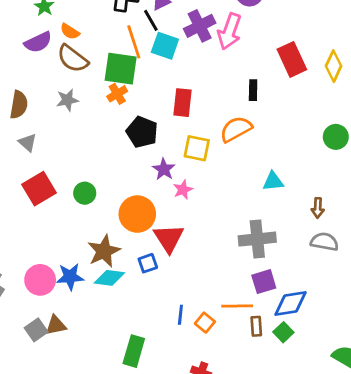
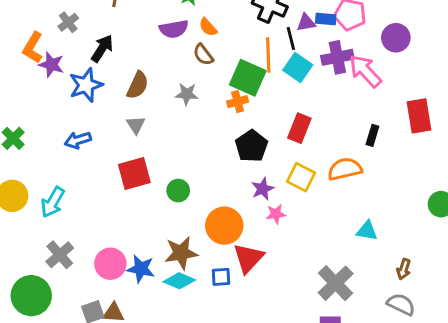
pink arrow: (229, 31) -> (365, 71), turned 102
brown semicircle: (73, 59) -> (203, 55), size x0.7
gray cross: (257, 239) -> (336, 283), turned 36

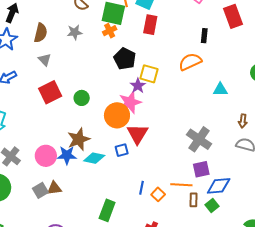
red rectangle: (299, 128) -> (150, 25), moved
yellow square: (301, 177) -> (149, 74), moved
pink star: (276, 214) -> (130, 102), moved, size x1.6
cyan triangle: (367, 231) -> (220, 90), moved
brown star: (181, 253) -> (79, 139), moved

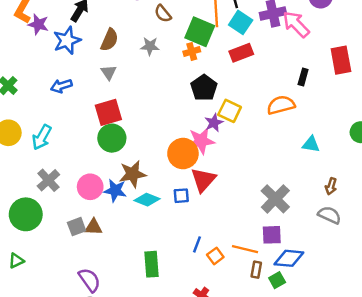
red rectangle: (150, 25) -> (241, 53), turned 48
green circle: (82, 98) -> (112, 138), moved, size x1.5
green rectangle: (107, 210) -> (152, 264), turned -35

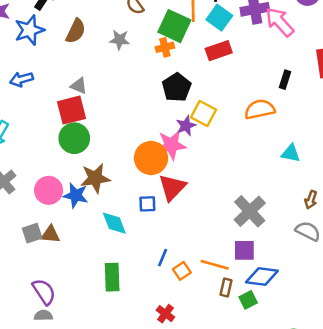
gray triangle: (109, 72) -> (79, 86), moved, turned -35
cyan diamond: (147, 200) -> (114, 223), moved, turned 45

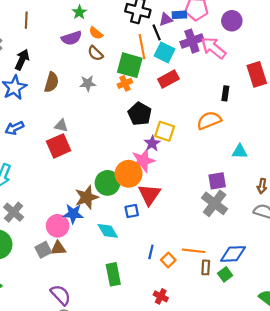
green circle: (74, 138) -> (108, 183), moved
pink circle: (49, 190) -> (58, 226), moved
purple square: (244, 250) -> (217, 181), moved

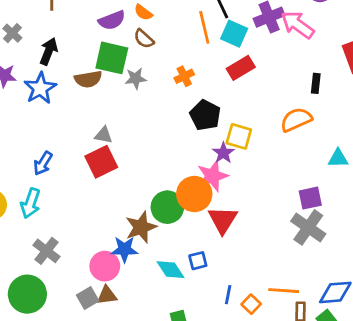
green square: (130, 65) -> (112, 58), moved
brown semicircle: (51, 82) -> (88, 79), turned 66
blue arrow: (14, 128) -> (43, 163), moved, turned -30
blue square: (132, 211) -> (198, 261), moved

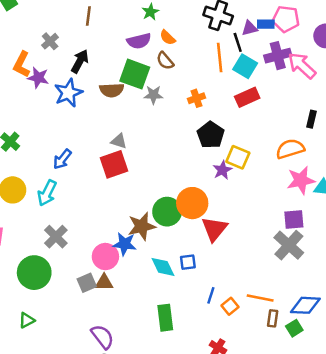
pink star: (212, 176) -> (301, 180), moved

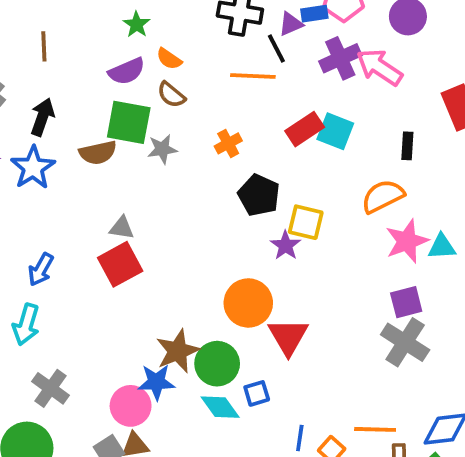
orange line: (220, 58) -> (253, 76), turned -72
cyan square: (245, 66) -> (335, 131), moved
green circle: (167, 212) -> (217, 364), moved

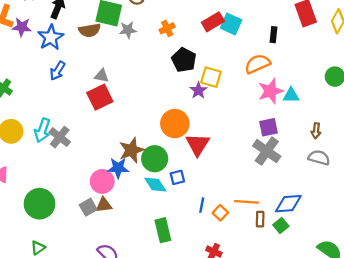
blue arrow: (41, 270) -> (57, 71), moved
gray cross: (50, 388) -> (60, 137), moved

